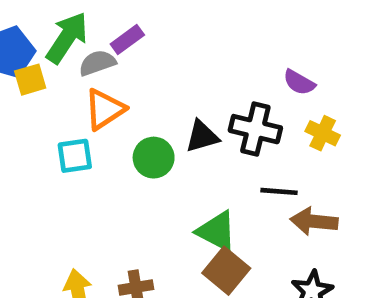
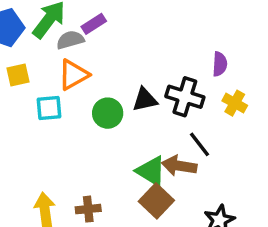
yellow square: (30, 80) -> (18, 75), moved
purple semicircle: (299, 82) -> (220, 64), turned -120
black line: (279, 191) -> (199, 144), turned 44
brown arrow: (314, 221) -> (179, 166), moved

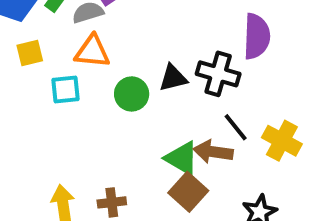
purple semicircle: (220, 64) -> (257, 36), size x1.6
orange triangle: (73, 75) -> (92, 52), turned 36
yellow cross: (235, 103) -> (282, 141), moved, size x1.4

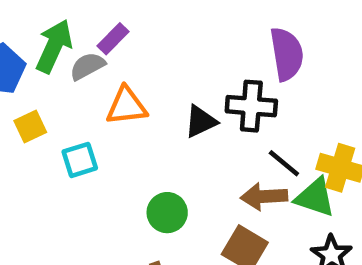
orange triangle: (92, 52) -> (126, 106), moved
green circle: (132, 94) -> (167, 213), moved
green triangle: (182, 158) -> (315, 197), moved

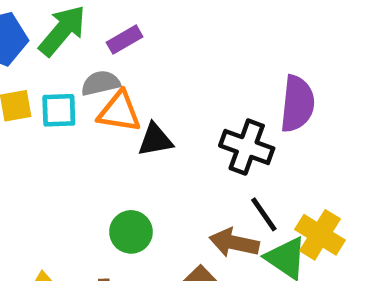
gray semicircle: (87, 66) -> (101, 83), moved
black triangle: (201, 121) -> (155, 140), moved
cyan square: (80, 160) -> (59, 110), moved

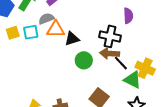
purple semicircle: (297, 104) -> (128, 16), size x0.7
green circle: (131, 232) -> (84, 60), moved
brown arrow: (234, 243) -> (110, 53), moved

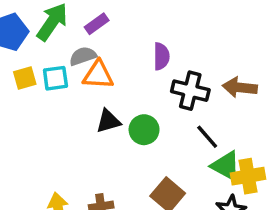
purple semicircle: (128, 16) -> (161, 56), moved
black triangle: (72, 39) -> (108, 121), moved
brown arrow: (110, 53) -> (240, 87), moved
yellow cross: (145, 68) -> (248, 176), moved, turned -36

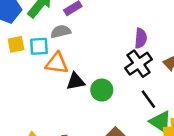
purple semicircle: (161, 56) -> (141, 38), moved
orange triangle: (98, 75) -> (57, 63), moved
black cross: (190, 91) -> (139, 64), turned 36

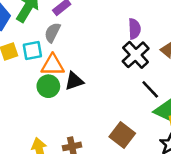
gray semicircle: (61, 32) -> (52, 33), turned -42
green circle: (102, 90) -> (48, 86), moved

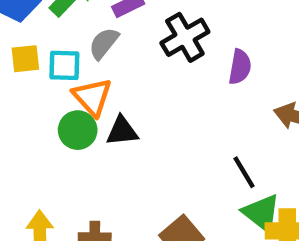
black cross: (136, 55) -> (185, 37), moved
orange triangle: (53, 65) -> (92, 97), turned 35

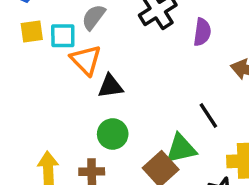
green circle: (78, 130) -> (113, 134), moved
green triangle: (261, 213) -> (181, 149), moved, turned -48

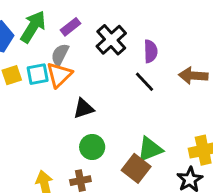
orange triangle: (86, 60) -> (59, 75), moved, turned 40
black line: (208, 115) -> (144, 82), moved

